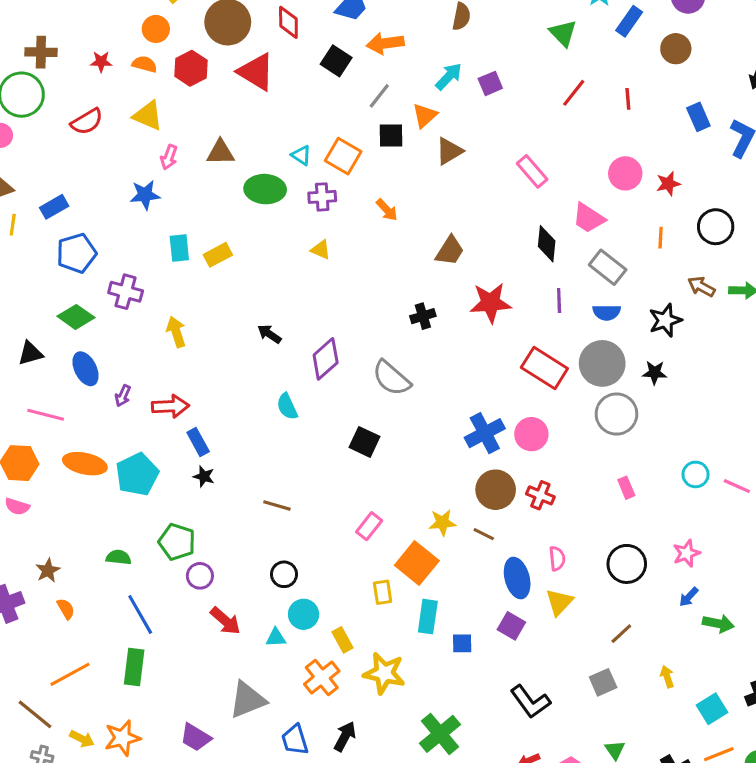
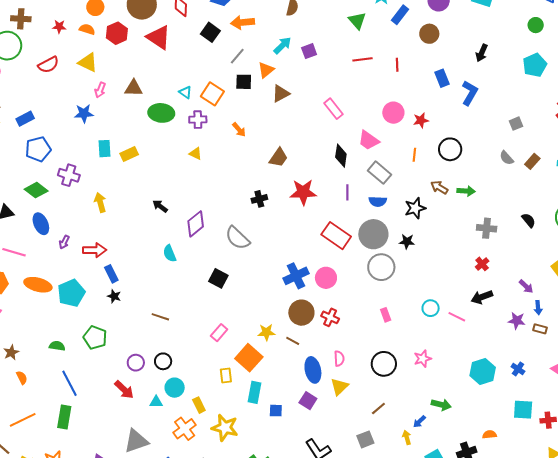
red line: (574, 93) -> (362, 59), turned 42
purple circle: (200, 576) -> (136, 363), moved
blue arrow: (689, 597) -> (419, 422), moved

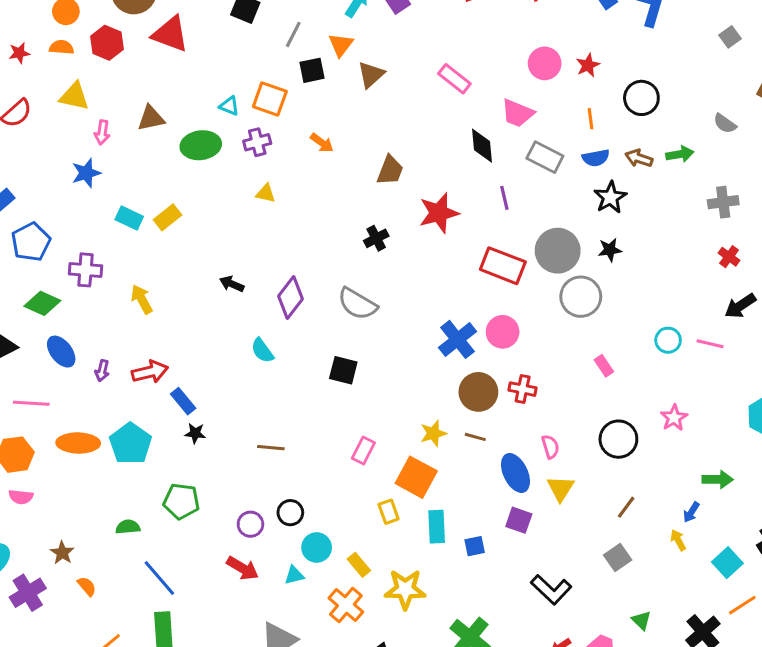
cyan rectangle: (105, 149) -> (129, 218), turned -48
gray semicircle: (507, 158) -> (725, 124), moved
blue semicircle: (378, 201) -> (596, 158), moved

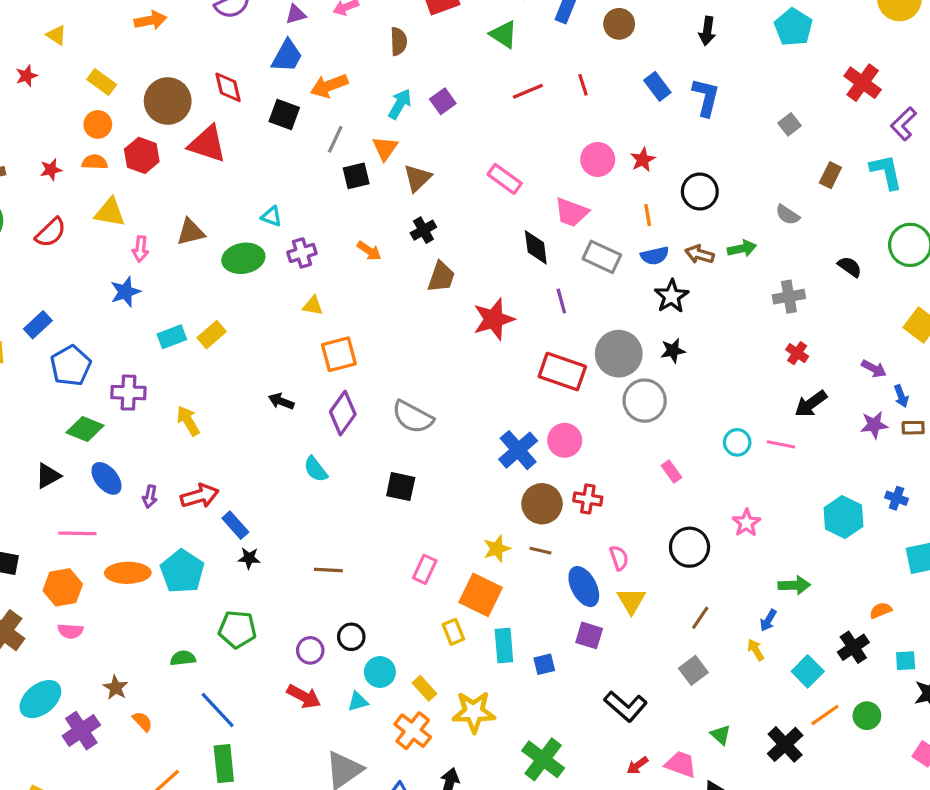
orange square: (270, 99) -> (339, 354), moved, turned -32
cyan rectangle: (129, 218) -> (172, 337), turned -44
black cross: (376, 238) -> (423, 230), moved

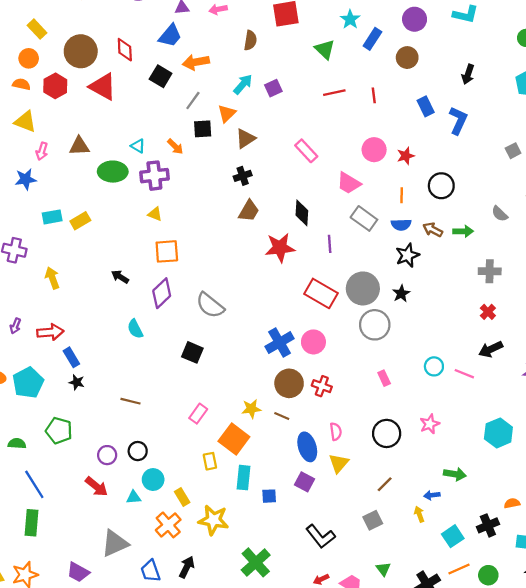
black diamond: (536, 247) -> (302, 213), moved
orange arrow: (369, 251) -> (175, 147), moved
purple cross: (302, 253) -> (154, 176), size x1.4
black star: (673, 351) -> (401, 294), turned -30
blue arrow: (768, 620) -> (432, 495), turned 42

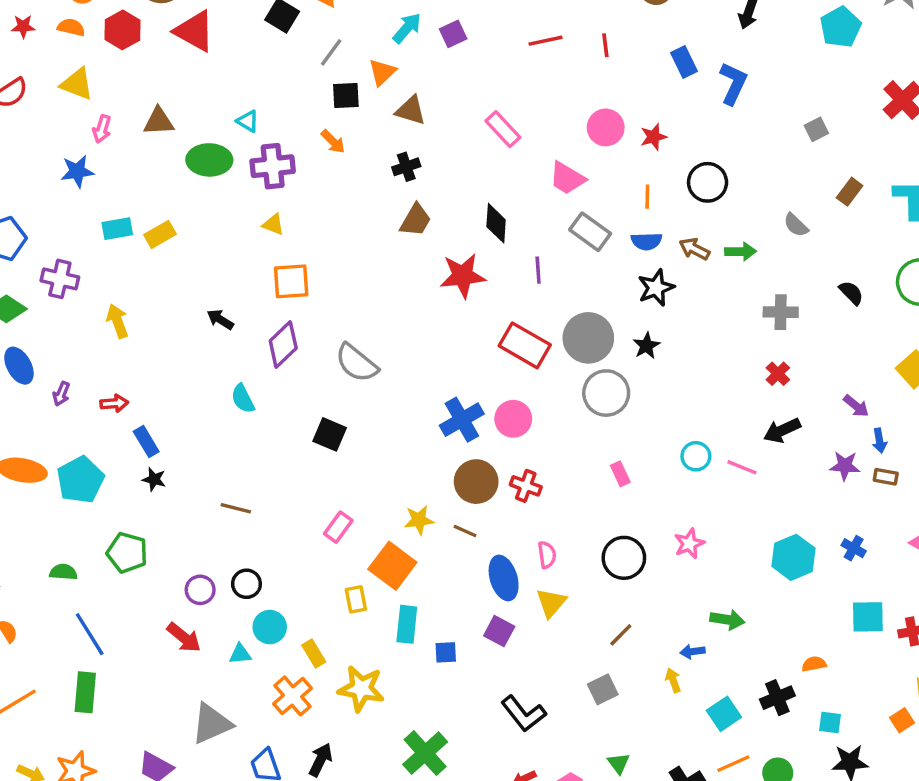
brown triangle: (245, 139) -> (411, 110), turned 50
orange arrow: (175, 147) -> (333, 142), moved
red arrow: (50, 332) -> (114, 403), size x0.7

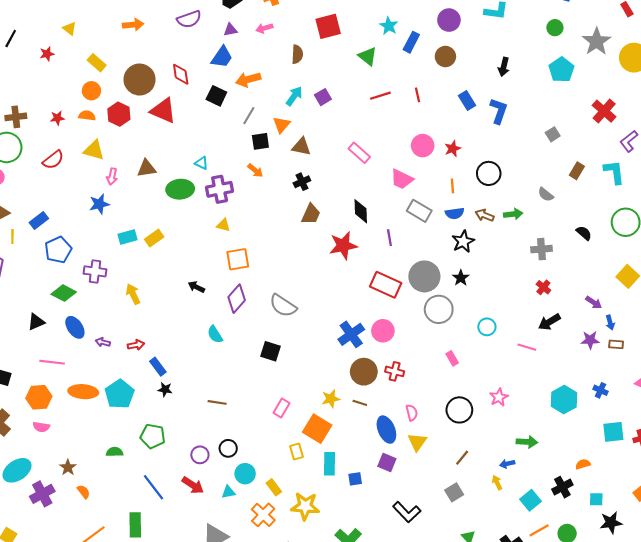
purple arrow: (61, 394) -> (103, 342), turned 88
cyan circle: (696, 456) -> (487, 327), moved
blue line: (90, 634) -> (154, 487), moved

